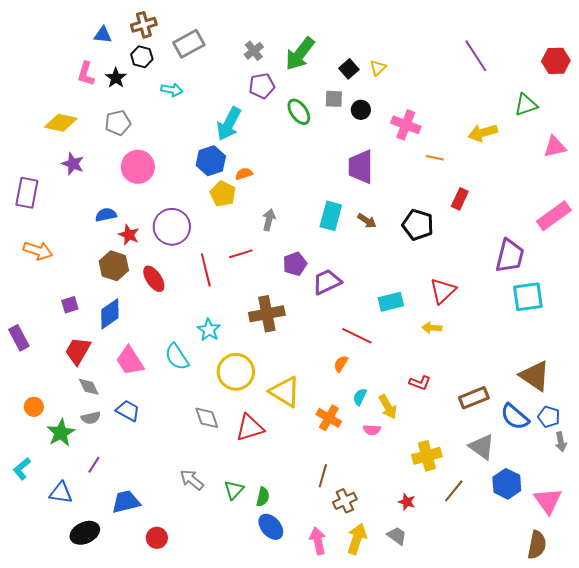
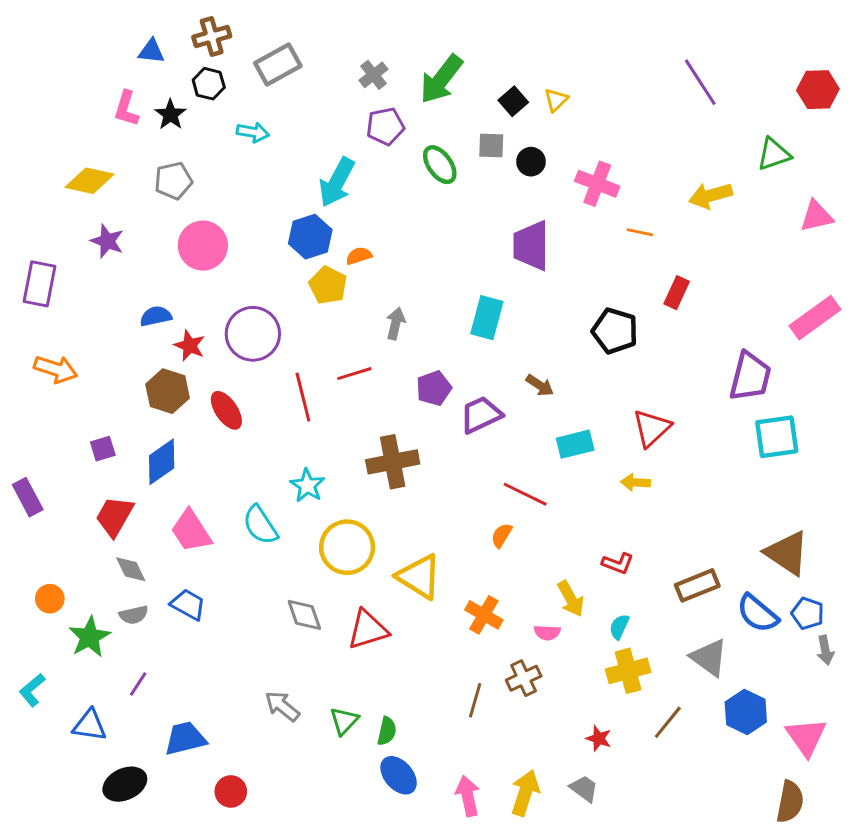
brown arrow: (367, 221) -> (540, 385), moved
cyan semicircle: (360, 397) -> (619, 627), moved
brown cross: (345, 501) -> (524, 678), moved

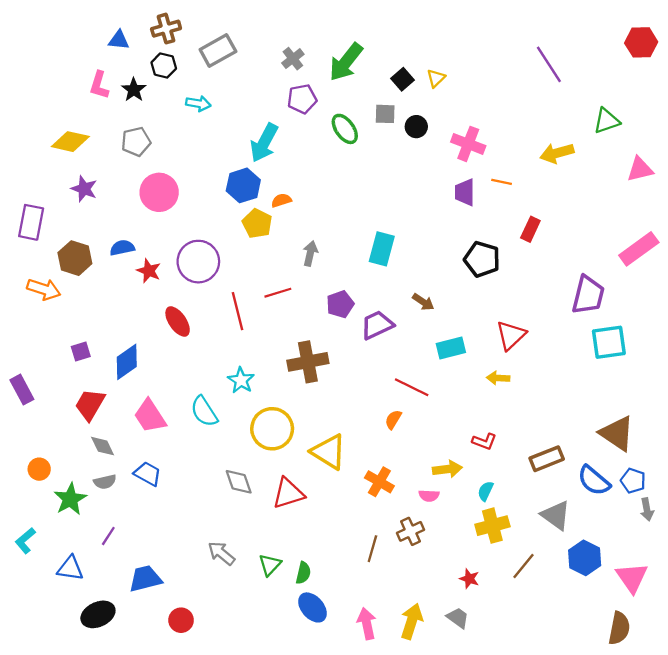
red hexagon: (818, 90) -> (641, 42), moved
purple trapezoid: (531, 246) -> (465, 192), moved, size x0.7
brown hexagon: (168, 391) -> (75, 258), moved
yellow arrow: (571, 599) -> (447, 469), turned -68

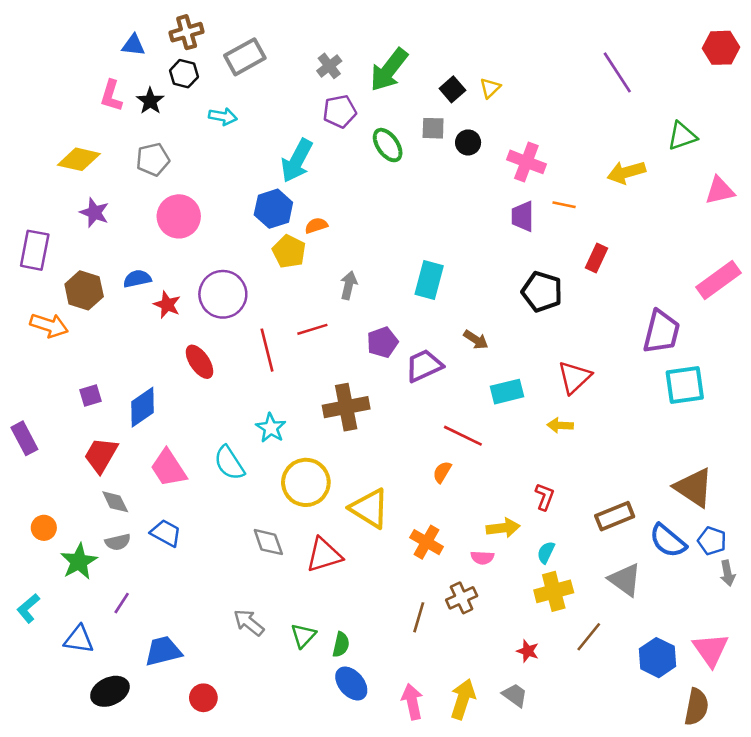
red L-shape: (484, 441) -> (545, 497), turned -90
blue hexagon: (585, 558) -> (657, 658), moved

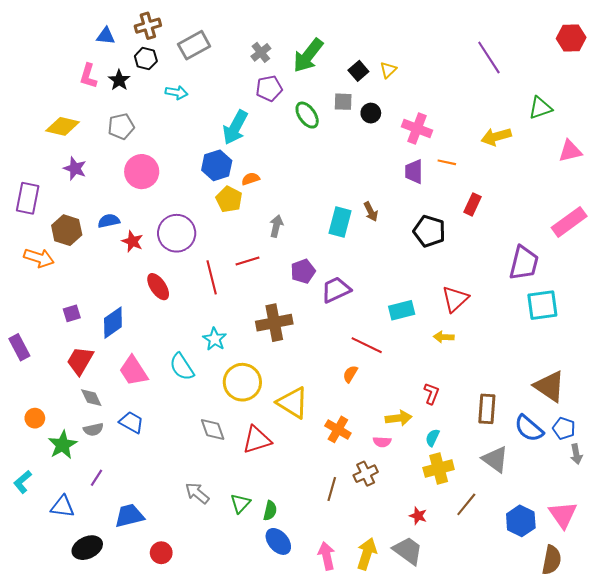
brown arrow: (476, 340) -> (371, 212), moved, turned 30
brown rectangle: (615, 516) -> (487, 409), turned -64
gray trapezoid: (515, 695) -> (408, 551), size x1.5

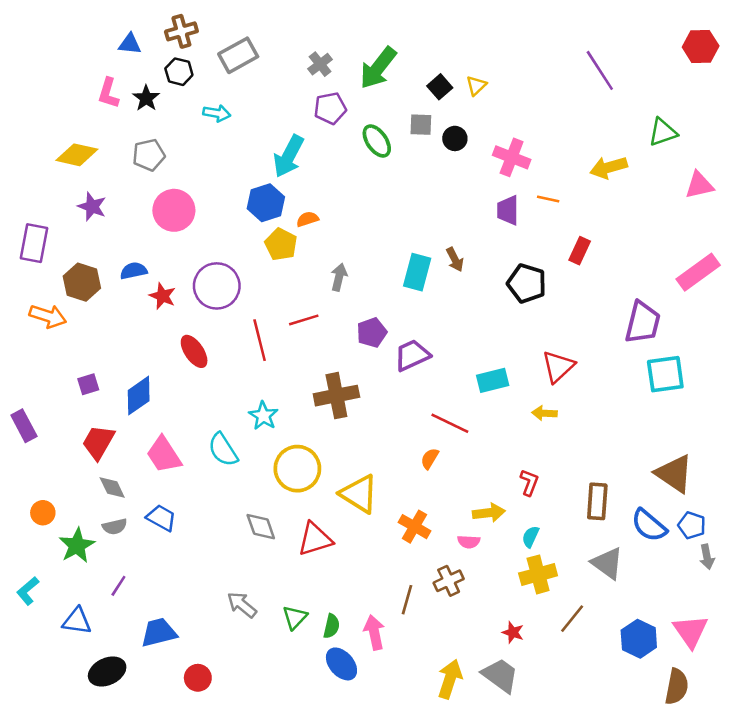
pink arrow: (327, 556) -> (374, 632), moved

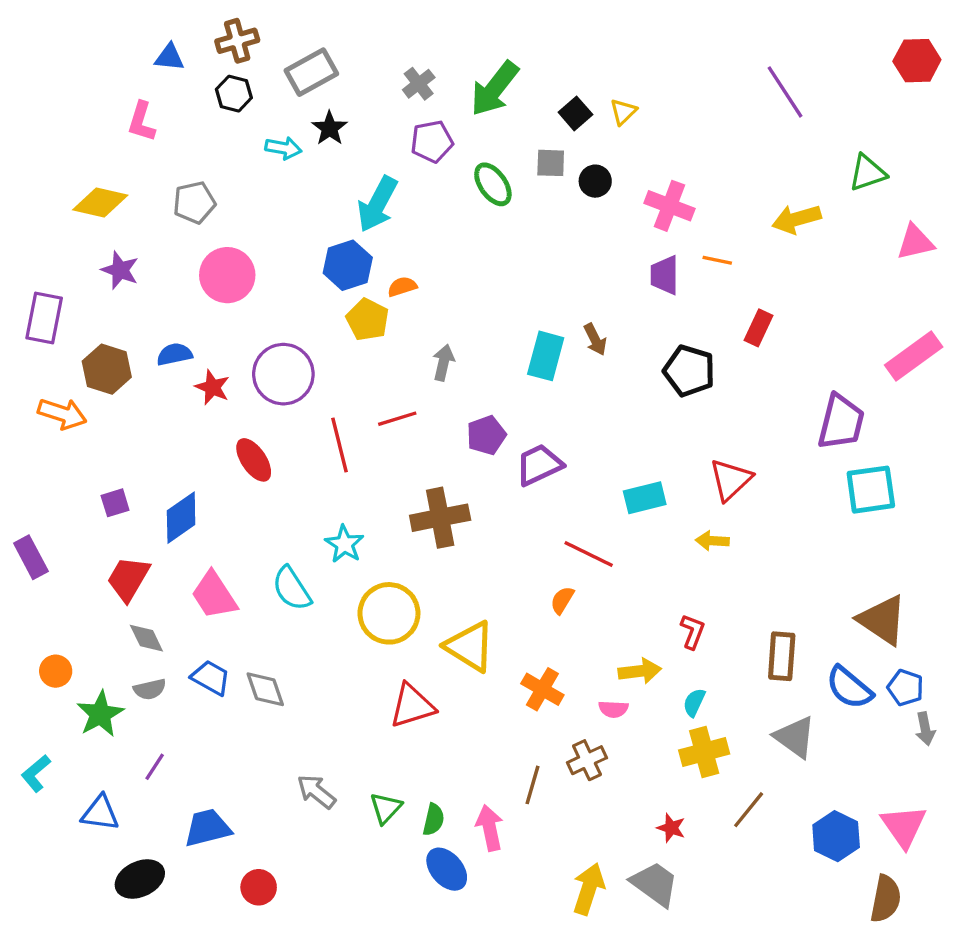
black star: (146, 98) -> (330, 128), moved
gray diamond: (261, 527) -> (265, 689), moved

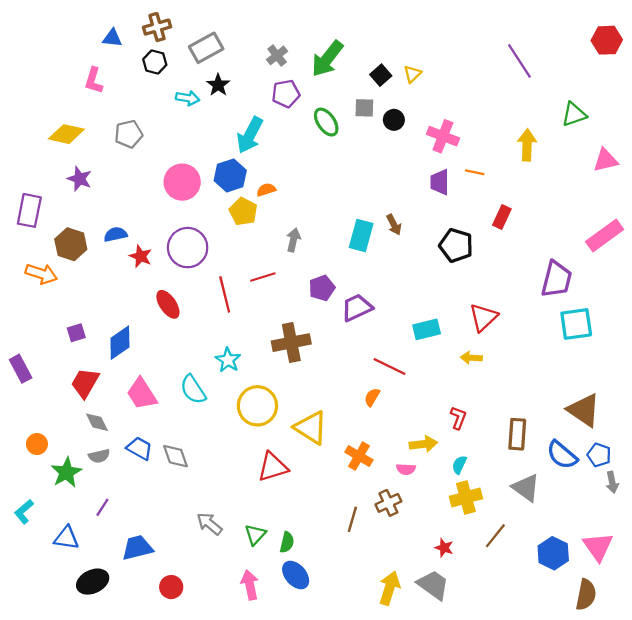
yellow arrow: (797, 219) -> (527, 145), turned 108
pink circle: (227, 275) -> (182, 182), moved
pink arrow: (490, 828) -> (250, 585), moved

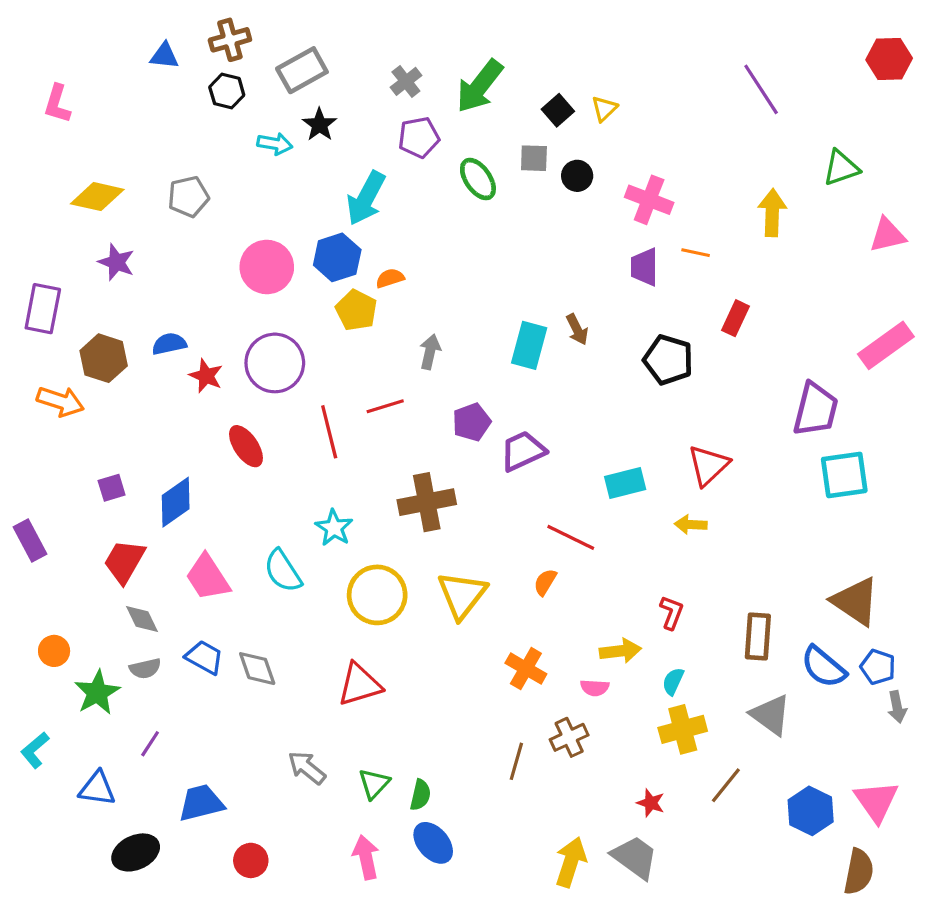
pink L-shape: (94, 81) -> (57, 104), moved
yellow triangle: (311, 428) -> (462, 595), moved, turned 36
red triangle: (273, 467) -> (360, 685), moved

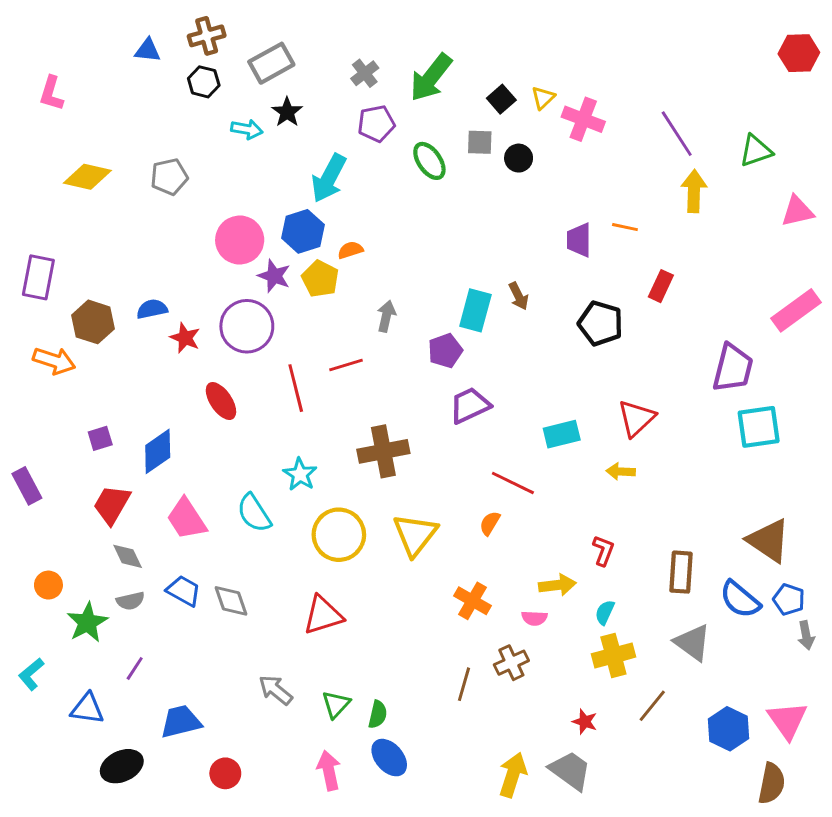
purple line: (761, 89) -> (677, 134), moved
pink cross: (649, 200) -> (583, 119), moved
purple star: (116, 262) -> (274, 276), moved
purple pentagon: (472, 422) -> (445, 351), moved

